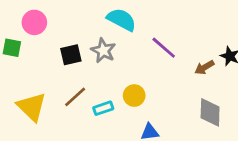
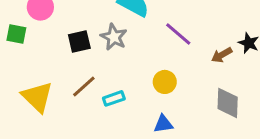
yellow circle: (134, 96) -> (165, 82), moved

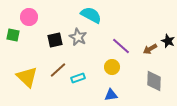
purple line: (178, 34) -> (121, 46), moved

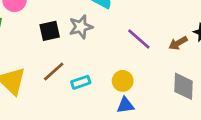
gray star: (78, 37) -> (81, 27), turned 30
yellow circle: (112, 67) -> (123, 81), moved

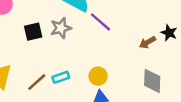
purple line: (139, 39) -> (100, 22), moved
brown line: (54, 71) -> (37, 82), moved

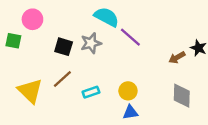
black square: (33, 32) -> (64, 47), turned 30
brown line: (37, 82) -> (62, 79), moved

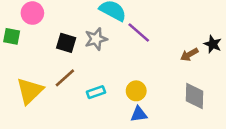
yellow triangle: (30, 91) -> (30, 91), turned 32

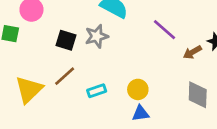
purple line: (139, 32) -> (164, 30), moved

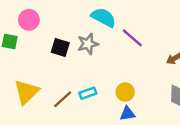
purple line: (164, 30) -> (132, 38), moved
brown line: (65, 76) -> (63, 99), moved

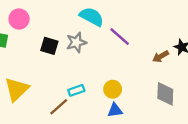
brown line: (63, 99) -> (59, 107), moved

